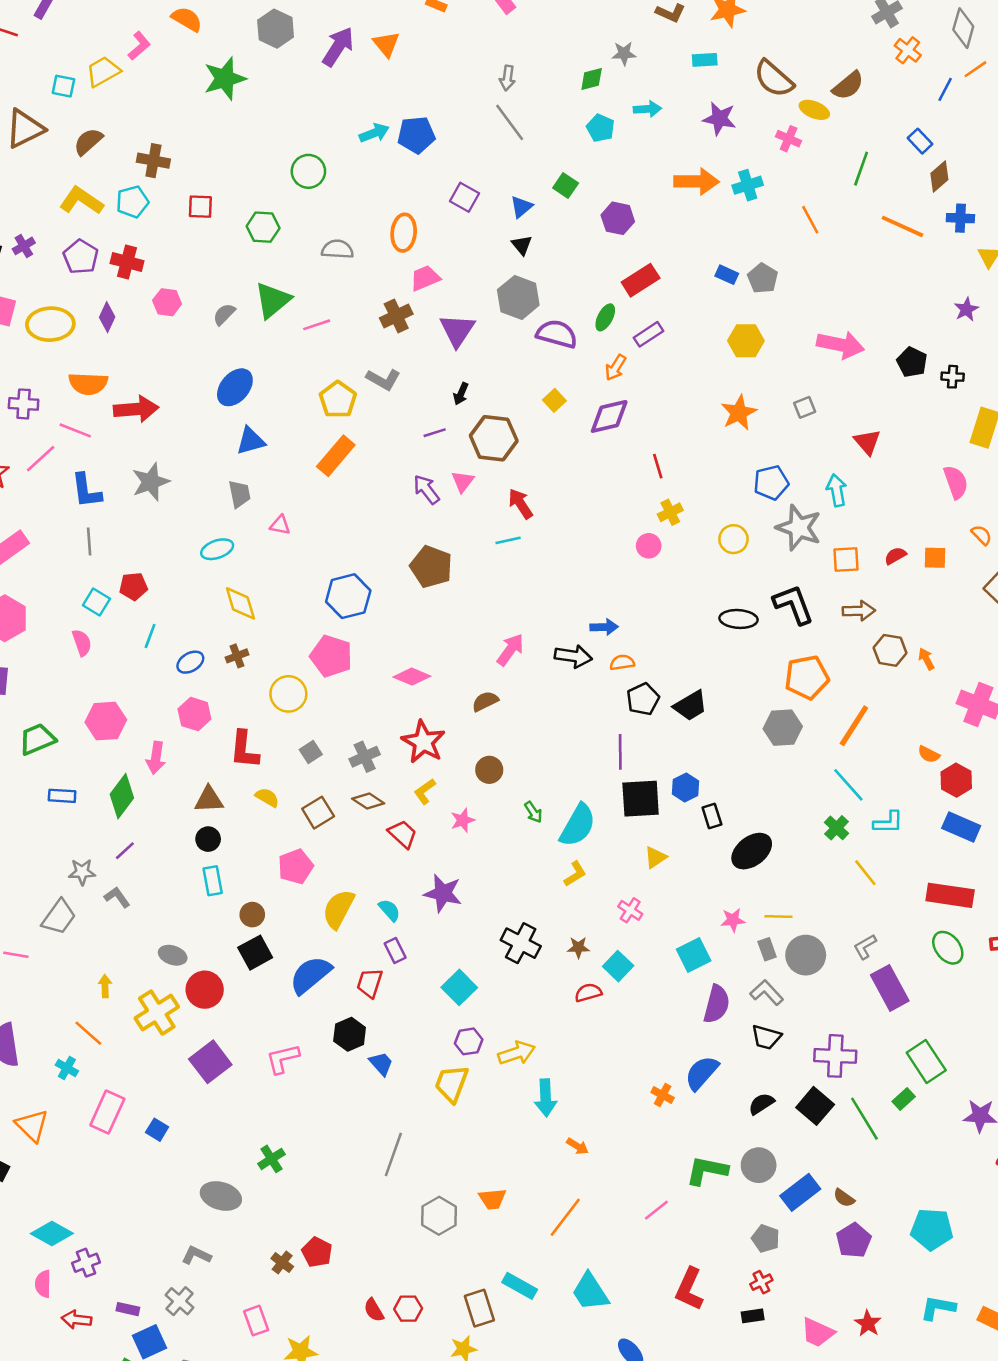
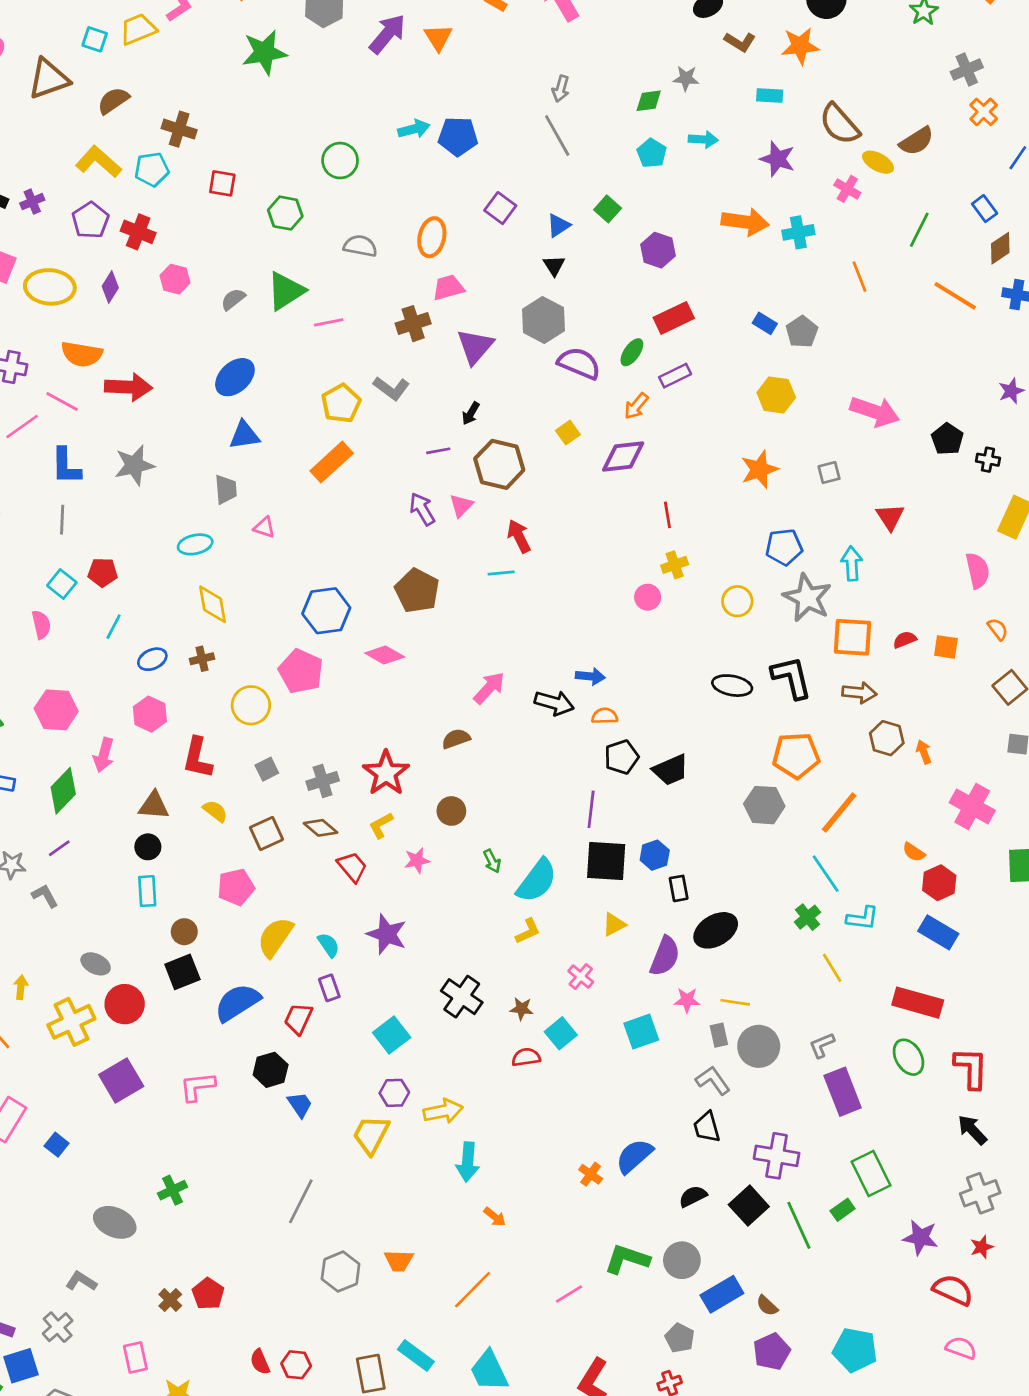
orange square: (846, 560) -> (852, 637), size x1.4
pink diamond: (412, 677) -> (385, 655), moved
purple semicircle: (717, 1004) -> (665, 956), moved
black trapezoid: (766, 1037) -> (707, 1127), turned 52

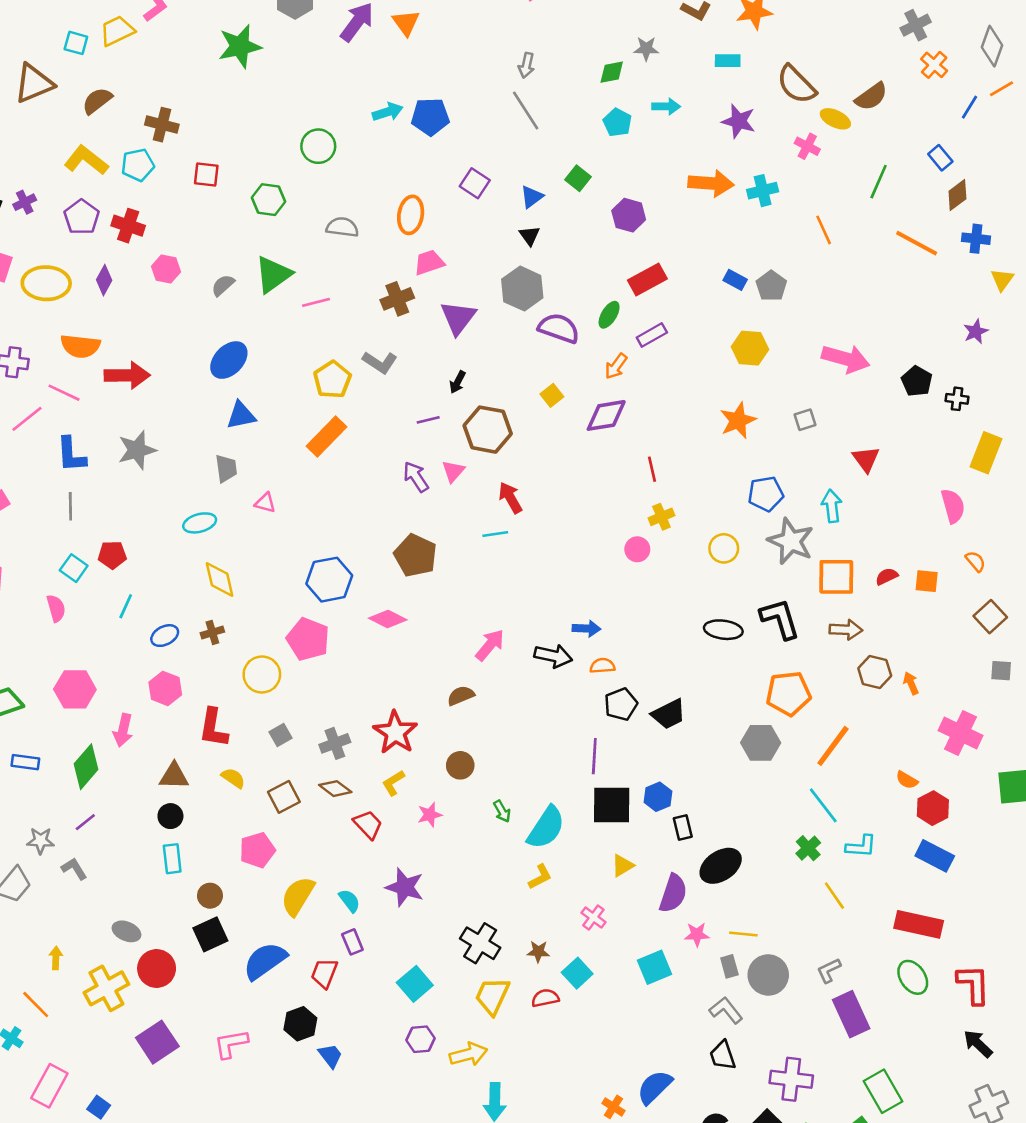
yellow trapezoid: (371, 1135) -> (492, 996), moved

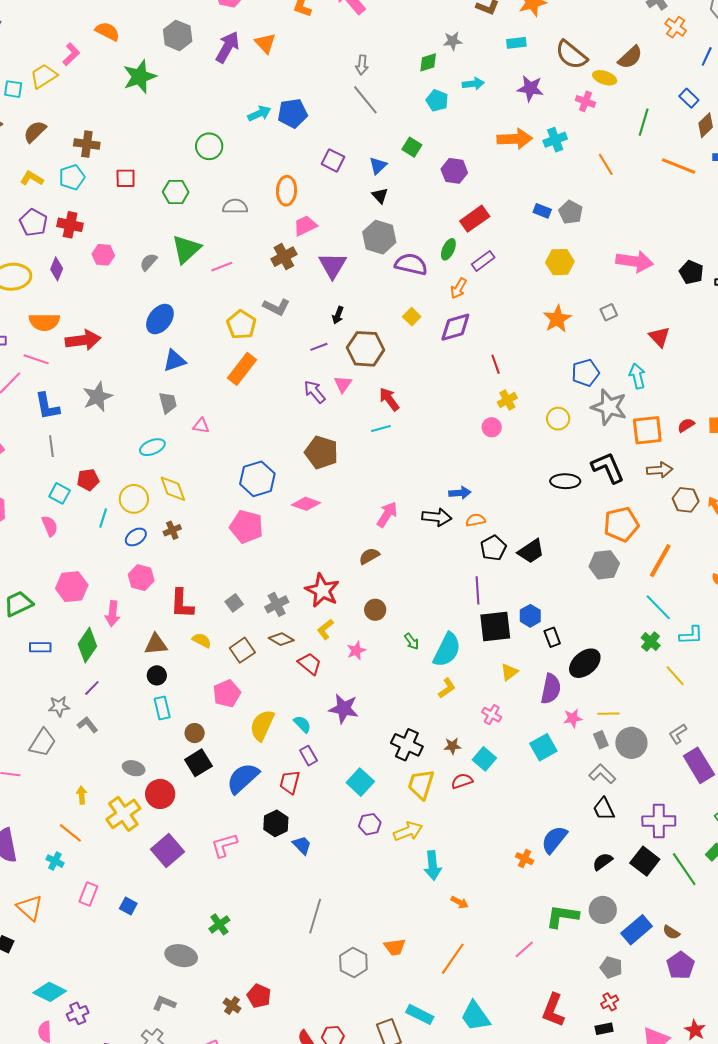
yellow L-shape: (86, 160) -> (32, 178), size x0.7
yellow circle: (262, 674) -> (134, 499), moved
pink rectangle: (49, 1086) -> (88, 894), size x0.7

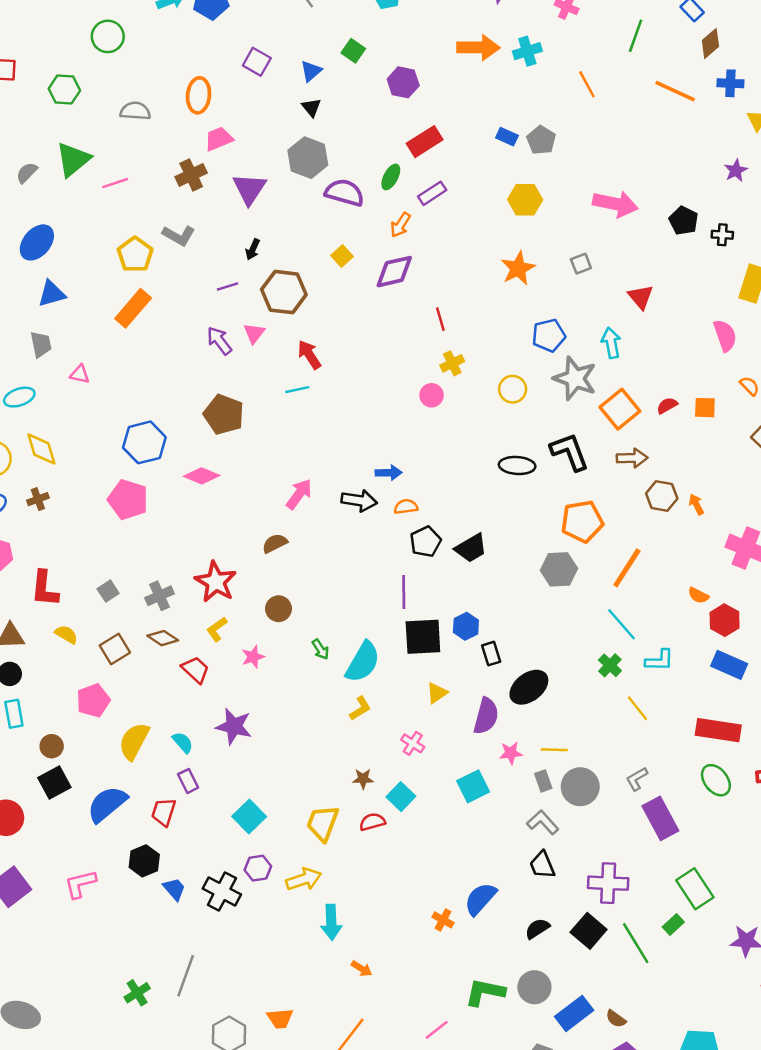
orange square: (647, 430) -> (620, 409), turned -36
black cross: (407, 745) -> (222, 892), moved
green cross: (219, 924) -> (137, 993), moved

